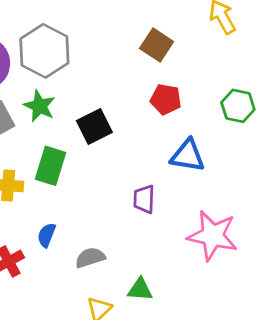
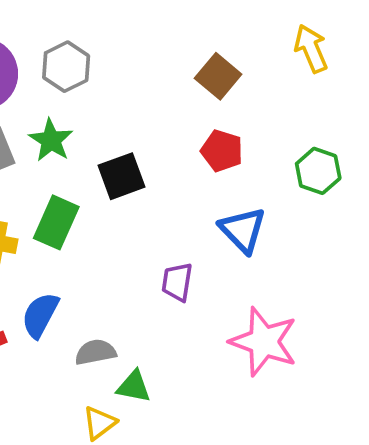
gray hexagon: (44, 51) -> (66, 67), size x0.7
blue triangle: (188, 156) -> (243, 230), turned 30
blue semicircle: (47, 235) -> (40, 315), size x1.4
green triangle: (140, 290) -> (134, 387), moved

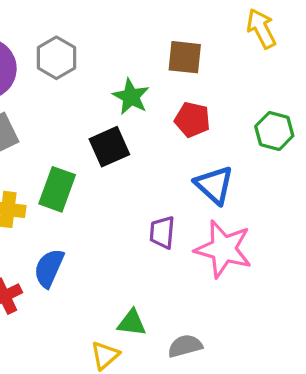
brown square: (218, 76) -> (185, 57), turned -30
green star: (51, 140) -> (131, 97), moved
pink star: (264, 342) -> (223, 249), moved
gray semicircle: (95, 352) -> (185, 346), moved

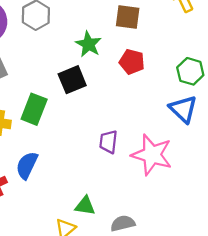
blue triangle: (214, 185) -> (183, 109), moved

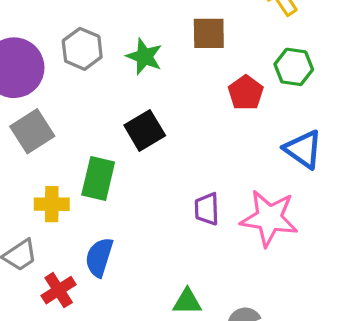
green star: (88, 44) -> (144, 57), moved
red pentagon: (132, 62) -> (246, 93), moved, turned 30
green hexagon: (190, 71) -> (294, 67), moved

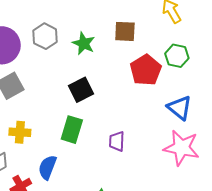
red pentagon: (246, 93) -> (146, 70), size x1.4
green rectangle: (98, 179) -> (72, 130), moved
pink star: (269, 218) -> (181, 148), moved

